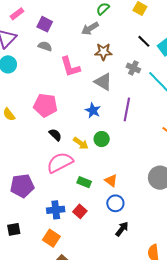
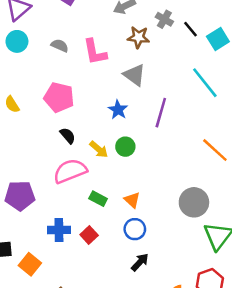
gray semicircle: (45, 46) -> (60, 46), moved
gray cross: (133, 68) -> (164, 19), moved
orange square: (51, 238) -> (30, 264), moved

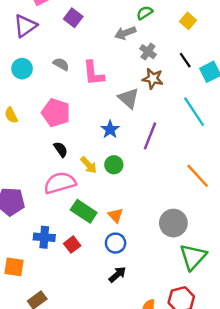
gray cross: (164, 19) -> (148, 52), moved
brown star: (138, 37) -> (153, 79), moved
cyan circle: (17, 41) -> (22, 69), moved
green rectangle: (98, 199) -> (84, 211), size x1.5
orange square: (30, 264) -> (14, 267), turned -36

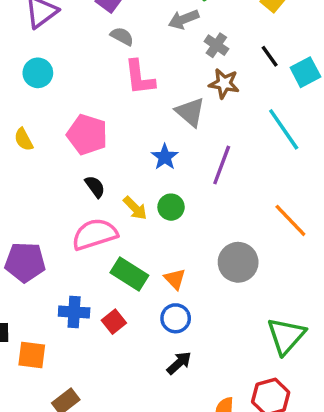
gray semicircle: (61, 64) -> (122, 36), moved
gray circle: (173, 223) -> (238, 262), moved

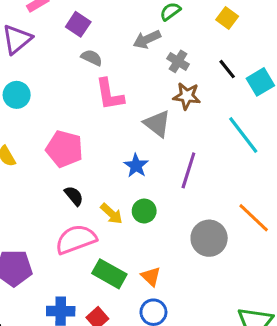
gray circle: (238, 262) -> (209, 238), moved

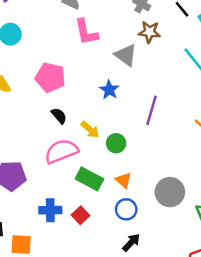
purple line: (188, 170) -> (151, 110), moved
green circle: (144, 211) -> (116, 143), moved
gray circle: (209, 238) -> (170, 192), moved

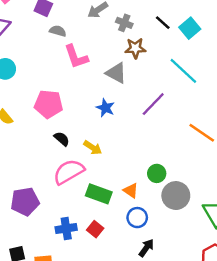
purple line: (151, 110) -> (153, 104), moved, turned 36
green circle: (116, 143) -> (157, 173), moved

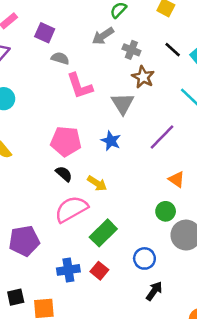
brown star: (135, 48) -> (143, 77), turned 30
gray triangle: (116, 73) -> (123, 104), turned 30
pink pentagon: (49, 104) -> (66, 141), moved
orange triangle: (131, 191) -> (177, 179), moved
green rectangle: (99, 194) -> (103, 233), turned -65

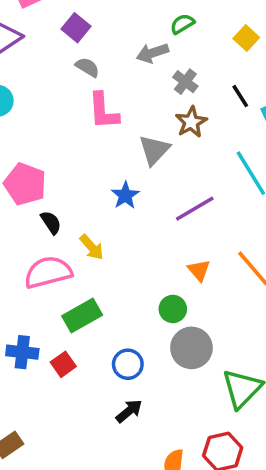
pink pentagon: (66, 141) -> (25, 184), moved

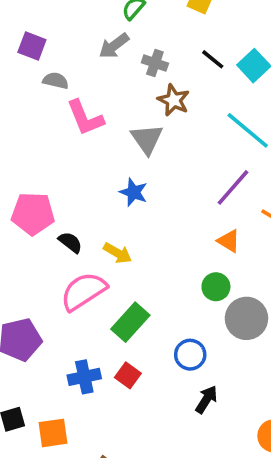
purple line: (195, 209) -> (233, 187), moved

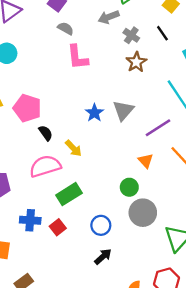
black line: (213, 59) -> (162, 33), moved
gray triangle: (147, 139) -> (123, 110), moved

